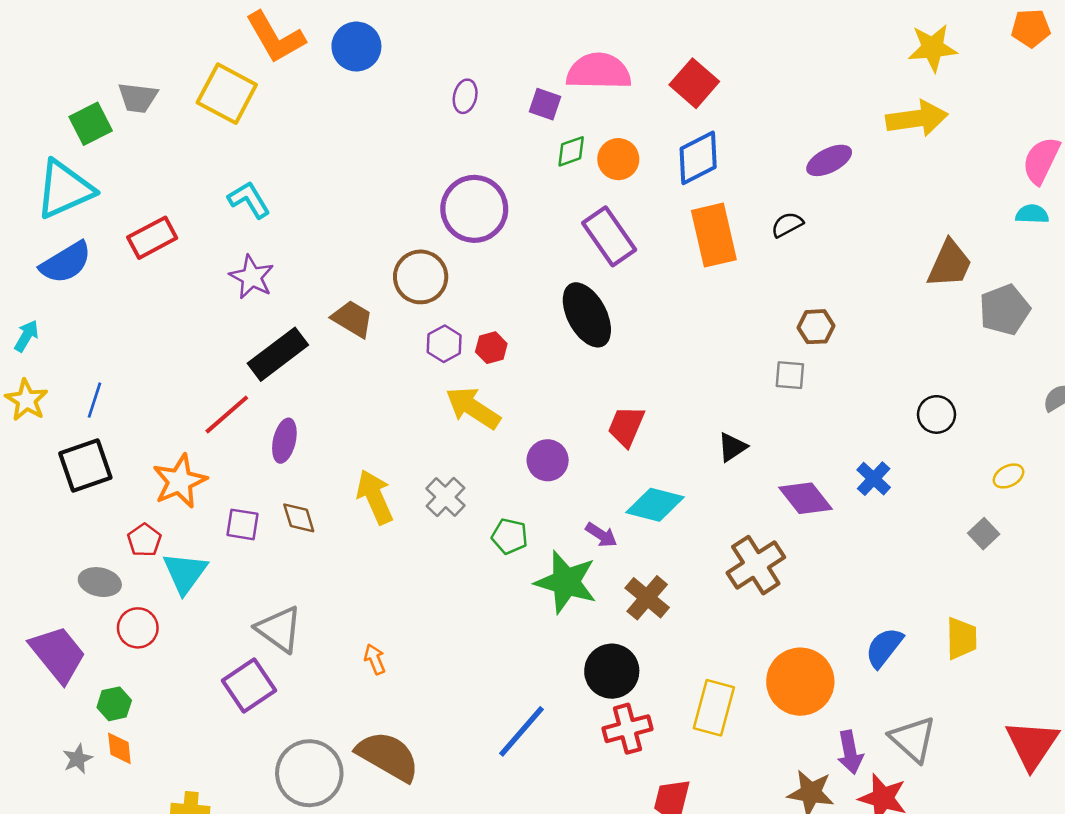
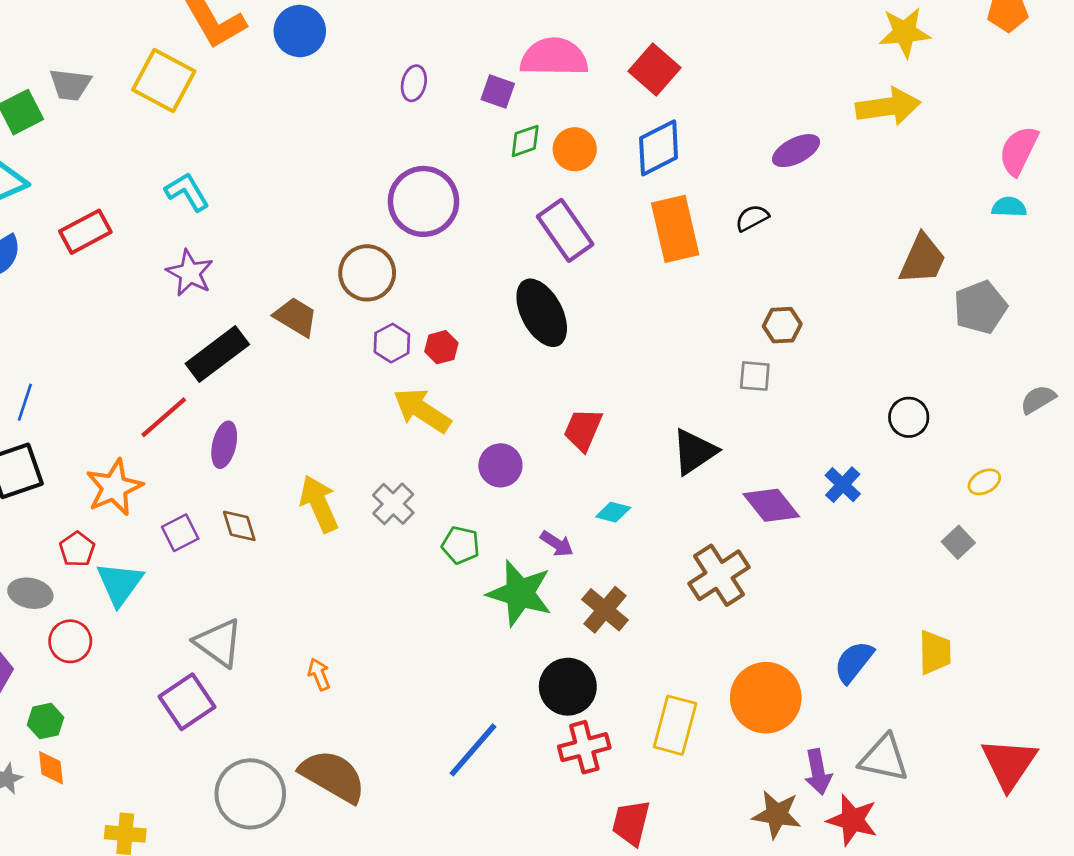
black triangle: (732, 447) -> (694, 452), size x1.5
cyan diamond: (655, 505) -> (613, 512), size x0.6
purple square: (243, 524) -> (180, 533), turned -36
gray triangle: (913, 739) -> (884, 758), turned -30

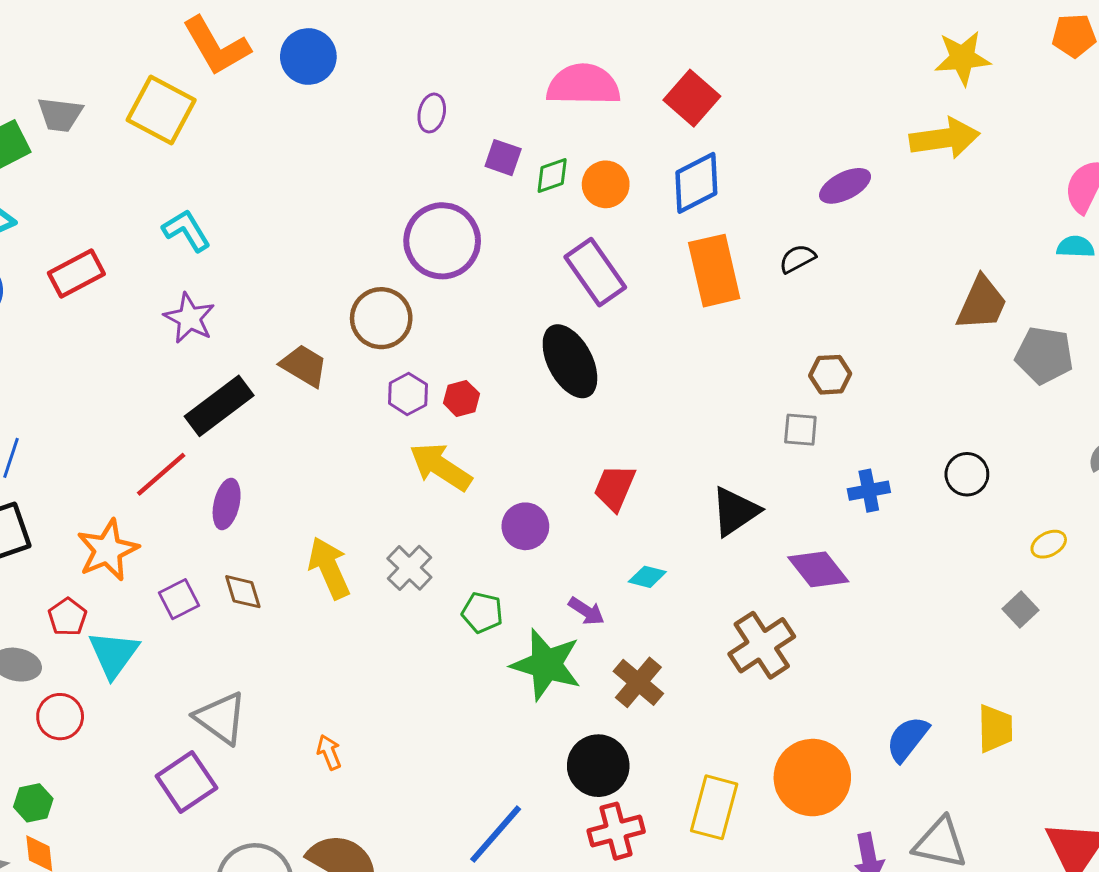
purple square: (498, 91) -> (503, 158), moved
gray pentagon: (980, 307) -> (1044, 355), turned 30
blue cross: (843, 485) -> (869, 491), moved, turned 36

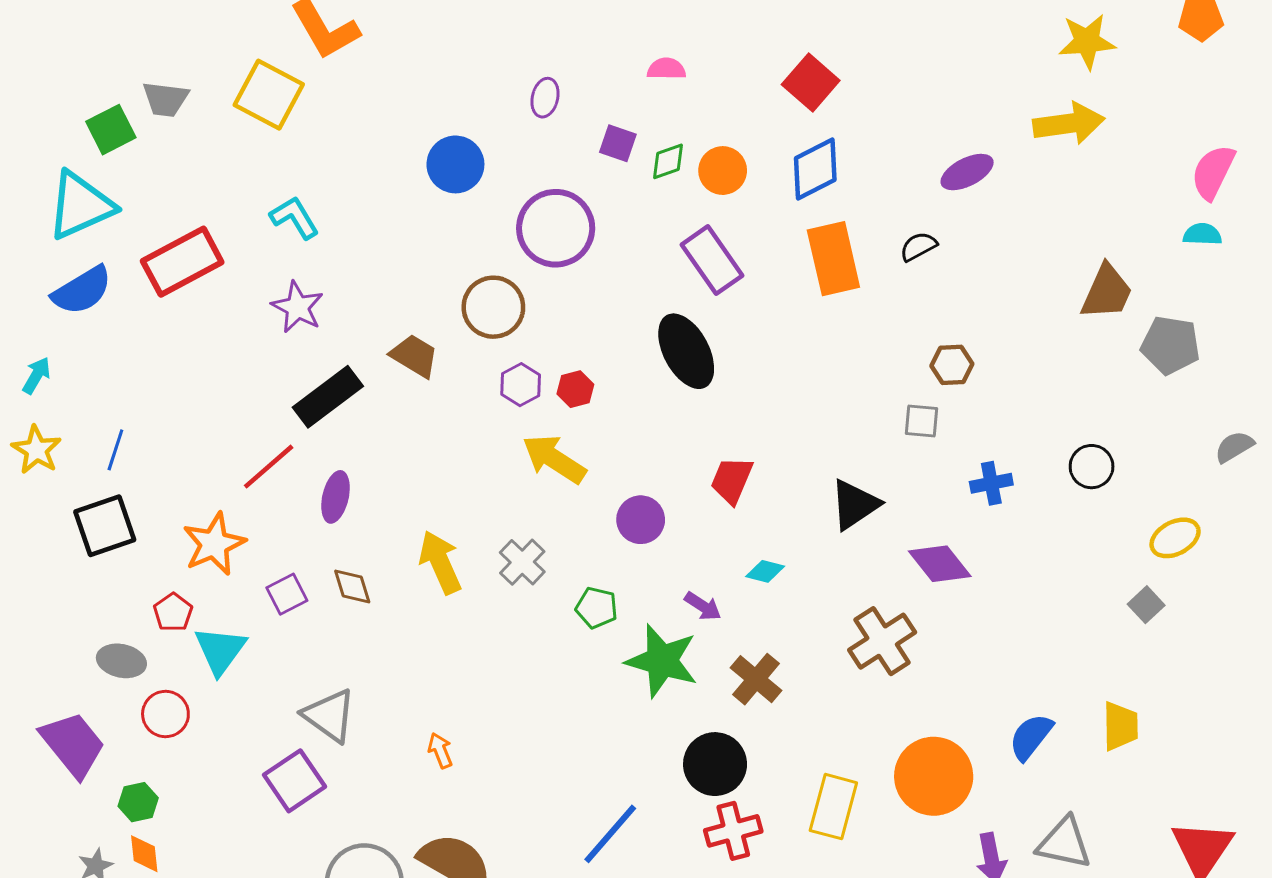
blue circle: (308, 56) -> (455, 164), moved
pink semicircle: (583, 85) -> (666, 69), moved, size x0.5
red rectangle: (76, 274) -> (182, 262), size x1.4
yellow ellipse: (1049, 544) -> (1175, 538), size x1.4

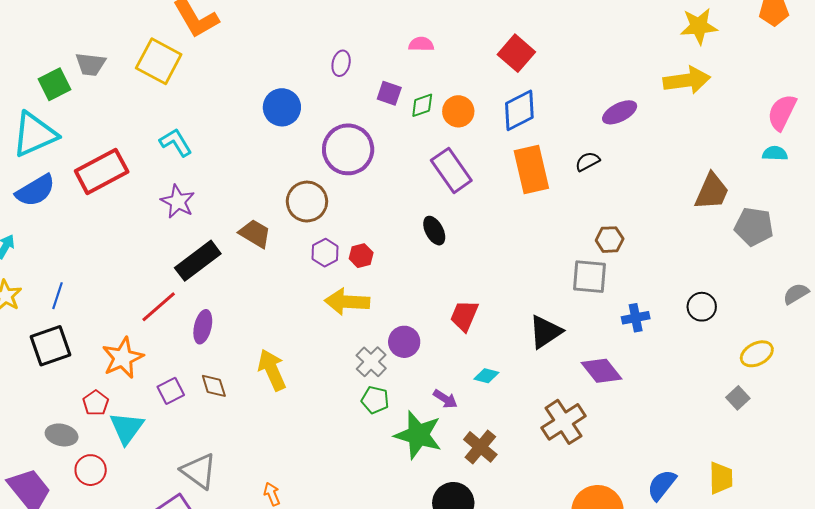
black ellipse: (686, 351) -> (434, 231), size x0.6
gray square: (921, 421) -> (590, 277), size x1.5
yellow arrow: (554, 459) -> (347, 302), turned -30
gray cross: (522, 562) -> (371, 362), moved

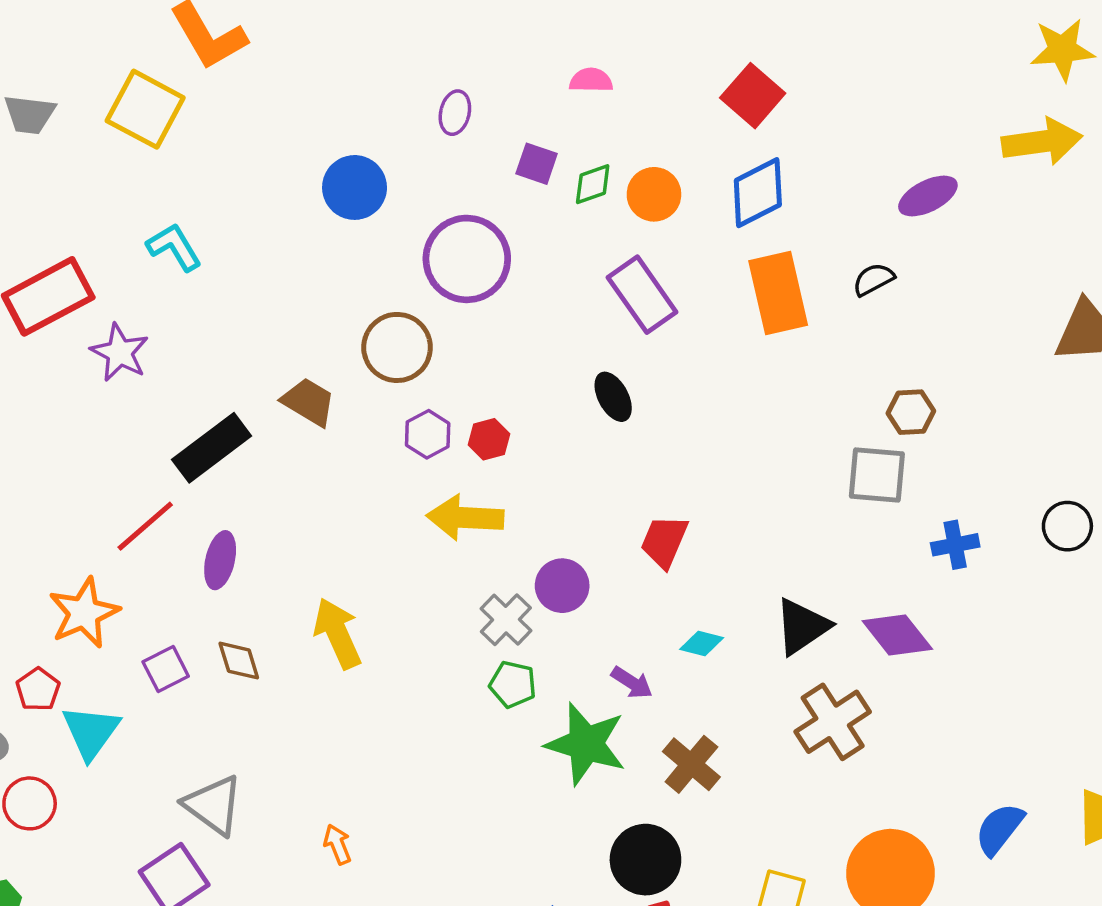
purple star: (178, 202) -> (120, 353), moved
black triangle: (545, 332) -> (802, 626), moved

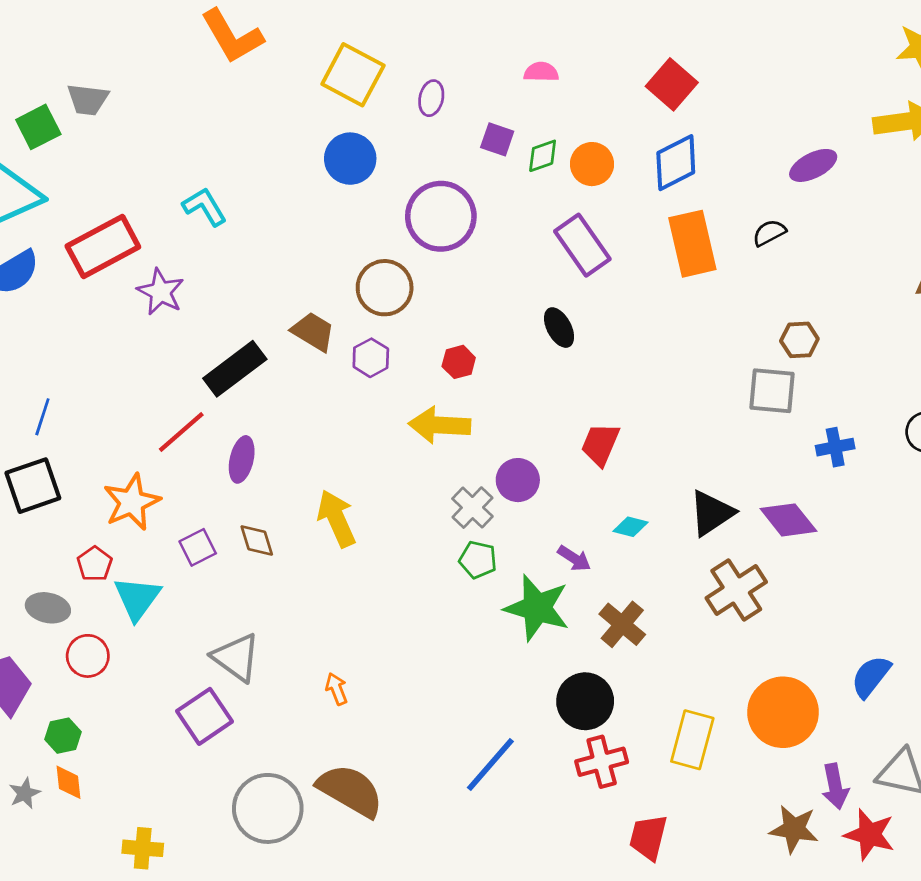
yellow square: (145, 109) -> (353, 75), moved
purple hexagon: (428, 434) -> (371, 358), moved

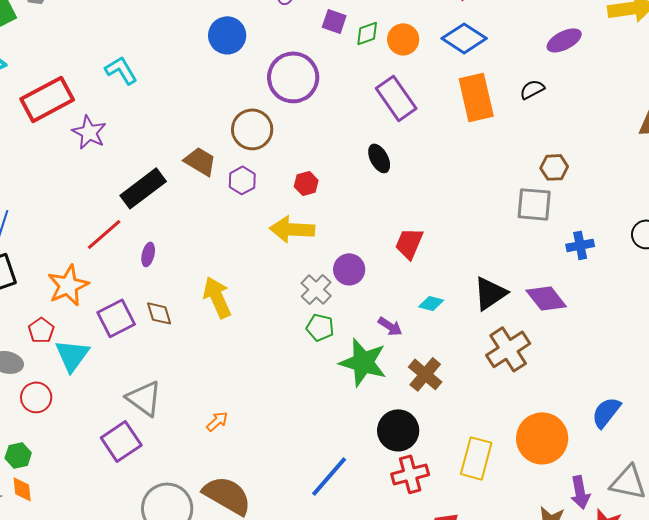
blue diamond: (676, 163) -> (464, 38), turned 60
purple ellipse: (242, 459) -> (148, 254), size x0.7
purple square: (198, 547) -> (116, 318), size x1.4
orange arrow: (336, 689) -> (217, 421), turned 70

